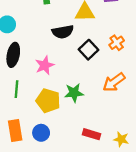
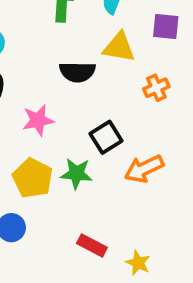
orange cross: (117, 43) -> (156, 88), moved
black square: (88, 50) -> (106, 137), moved

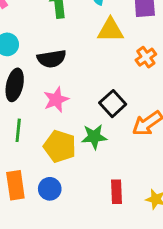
black semicircle: (77, 72) -> (52, 59), moved
red rectangle: (92, 245) -> (116, 192), turned 70

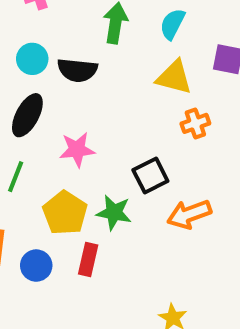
orange cross: (146, 57) -> (195, 123), moved
black semicircle: (52, 59) -> (77, 70), moved
red rectangle: (116, 192) -> (88, 259), moved

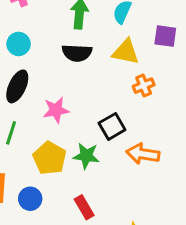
black semicircle: (77, 70) -> (77, 53), moved
orange arrow: (189, 214) -> (143, 154), turned 32
red rectangle: (88, 259) -> (84, 207), moved, turned -40

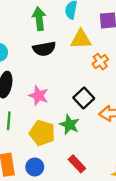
pink star: (56, 110) -> (39, 96), turned -30
green star: (86, 156) -> (69, 125), turned 30

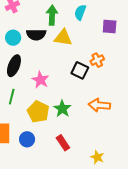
yellow triangle: (81, 39) -> (63, 38), moved
black semicircle: (44, 49) -> (36, 35), moved
black square: (84, 98) -> (80, 70), moved, turned -30

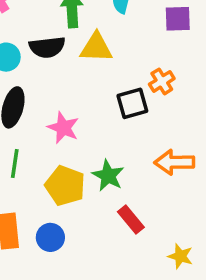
black square: (80, 70) -> (132, 103), turned -36
red rectangle: (63, 143) -> (131, 220), moved

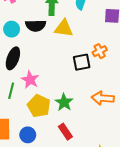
pink star: (63, 128) -> (30, 80), moved
red rectangle: (131, 220) -> (65, 132), moved

